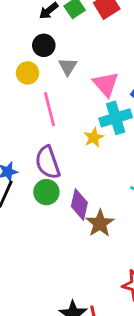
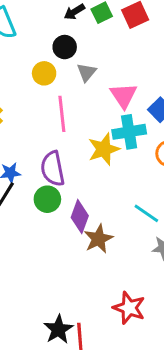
yellow star: (94, 138) -> (104, 149), size x1.5

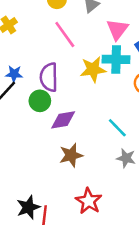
pink line: (62, 114) -> (65, 34), turned -40
purple diamond: (80, 217) -> (63, 120), turned 50
brown star: (98, 239) -> (71, 155), moved

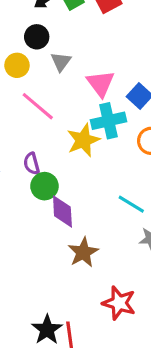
purple semicircle: (49, 77) -> (32, 164), size x0.6
green circle: (40, 101) -> (44, 186), moved
purple diamond: (63, 120) -> (62, 211), turned -70

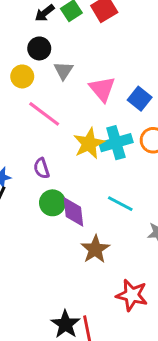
cyan cross: (108, 121) -> (116, 143), moved
green circle: (44, 186) -> (52, 203), moved
cyan line: (131, 204) -> (120, 204), moved

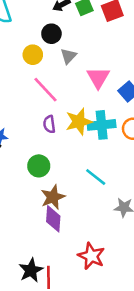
purple semicircle: (41, 168) -> (49, 124), moved
purple diamond: (73, 212) -> (53, 219), moved
brown star: (95, 249) -> (53, 197), moved

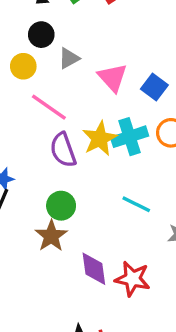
gray triangle: (68, 56) -> (69, 58), turned 30
purple semicircle: (49, 124) -> (63, 150), size x1.5
brown star: (53, 197) -> (51, 236), moved
red star: (91, 256) -> (133, 279), moved

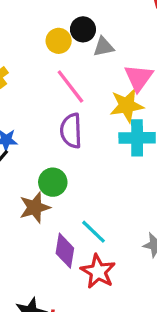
black circle: (41, 35) -> (83, 29), moved
yellow star: (100, 139) -> (127, 105), moved
cyan line: (136, 204) -> (94, 232), moved

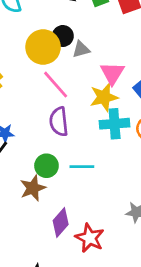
yellow circle: (59, 41) -> (43, 47), size x1.6
cyan line: (94, 232) -> (82, 167), moved, turned -40
purple diamond: (65, 251) -> (61, 223), turned 36

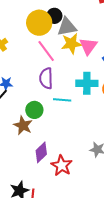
gray triangle: (81, 49) -> (67, 27), size x1.5
yellow star: (104, 97) -> (71, 44), moved
cyan line: (82, 167) -> (62, 100), moved
brown star: (33, 188) -> (23, 125), turned -30

